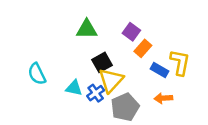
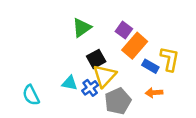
green triangle: (87, 29) -> (82, 28), turned -35
orange rectangle: (143, 48) -> (135, 46), size x1.5
cyan semicircle: (37, 74) -> (31, 95), moved

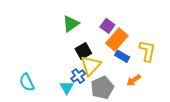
blue rectangle: (150, 66) -> (122, 56), moved
cyan triangle: (70, 83) -> (67, 88), moved, turned 48
orange arrow: (154, 93) -> (134, 80), turned -32

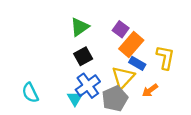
black square: (83, 51) -> (83, 56), moved
yellow triangle: (91, 66) -> (123, 77), moved
blue cross: (78, 76) -> (88, 86), size x1.5

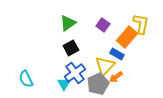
orange rectangle: (131, 45) -> (127, 37), moved
yellow L-shape: (165, 57) -> (141, 24), moved
orange arrow: (150, 90) -> (116, 77), moved

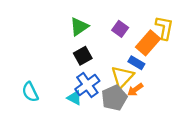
cyan triangle: (64, 84) -> (75, 98), turned -32

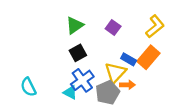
yellow L-shape: (164, 28) -> (155, 26), turned 40
orange rectangle: (148, 43) -> (148, 57), moved
orange arrow: (135, 90) -> (127, 85), turned -144

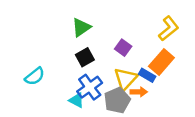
purple square: (113, 28) -> (123, 48), moved
blue rectangle: (129, 59) -> (147, 75), moved
cyan semicircle: (28, 87) -> (35, 76), moved, turned -102

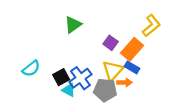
black square: (85, 57) -> (61, 77), moved
orange rectangle: (161, 62) -> (132, 49), moved
gray pentagon: (117, 100) -> (105, 90), turned 30

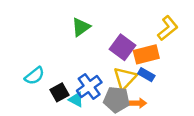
purple square: (111, 43) -> (123, 47), size x1.5
orange rectangle: (132, 49) -> (146, 54), turned 35
black square: (61, 77) -> (59, 92), moved
orange arrow: (124, 82) -> (138, 103), moved

